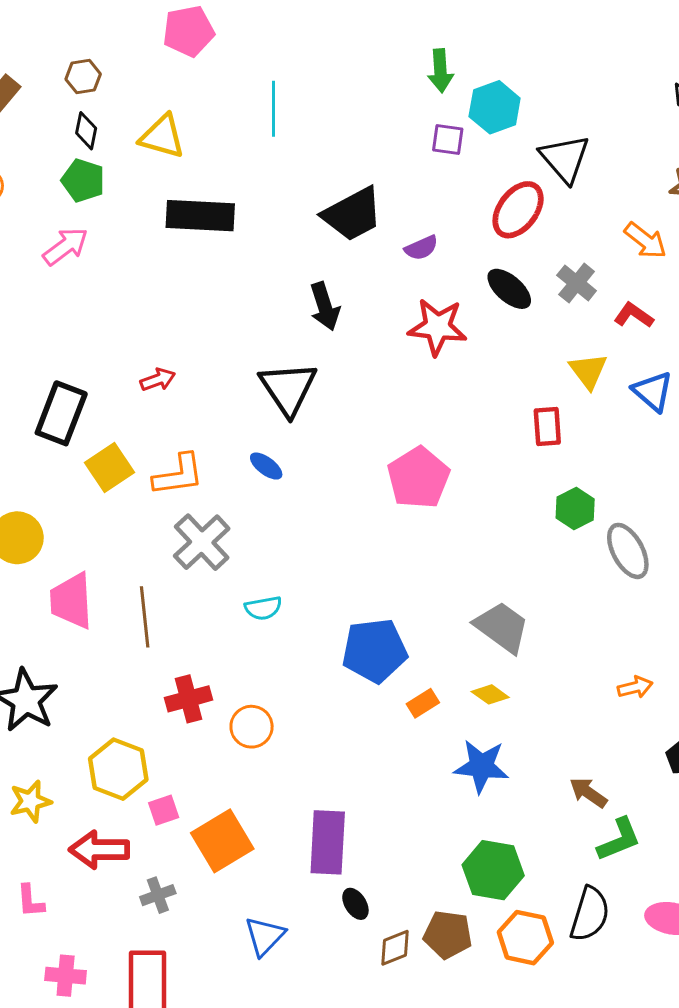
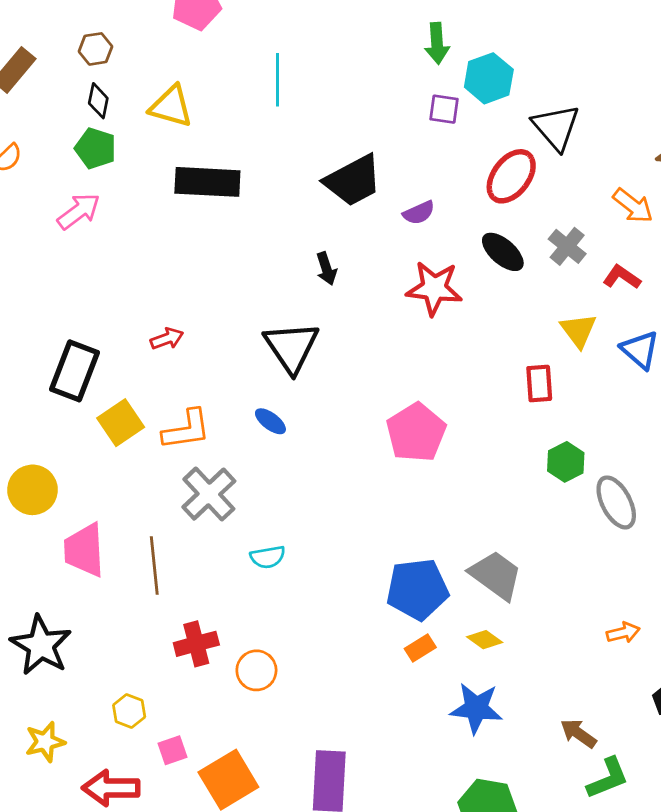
black arrow: (325, 306) -> (326, 269), size x0.7
blue pentagon: (375, 651) -> (417, 589), moved
yellow hexagon: (118, 769) -> (129, 711), size x0.6

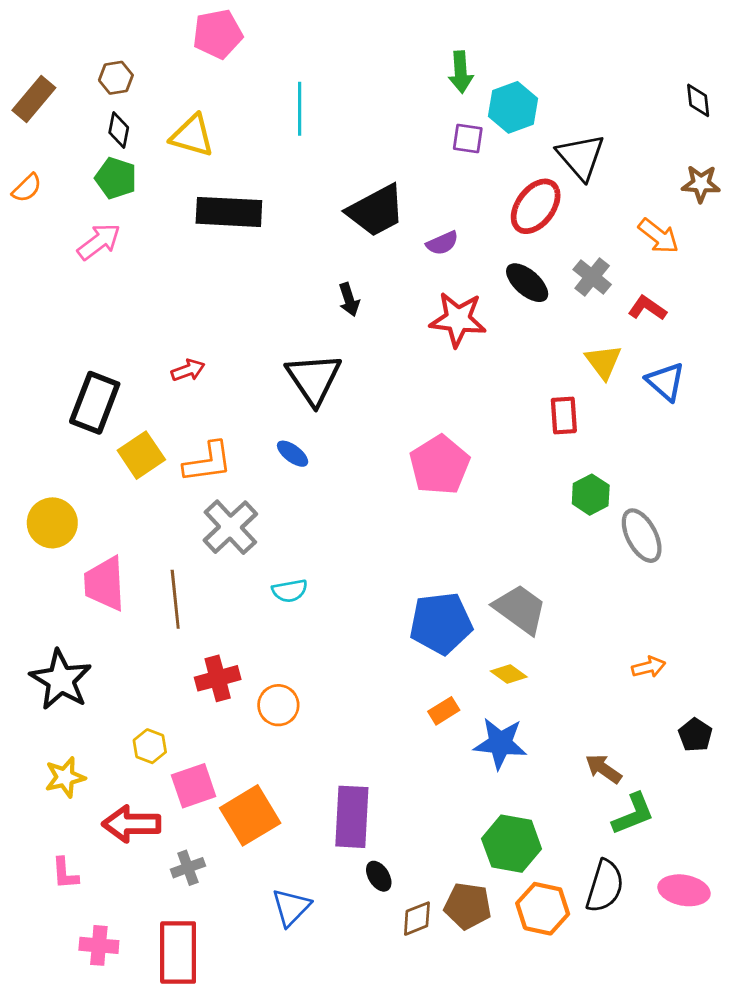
orange rectangle: (420, 648) -> (444, 711), moved
pink square: (172, 750) -> (194, 786), size x1.5

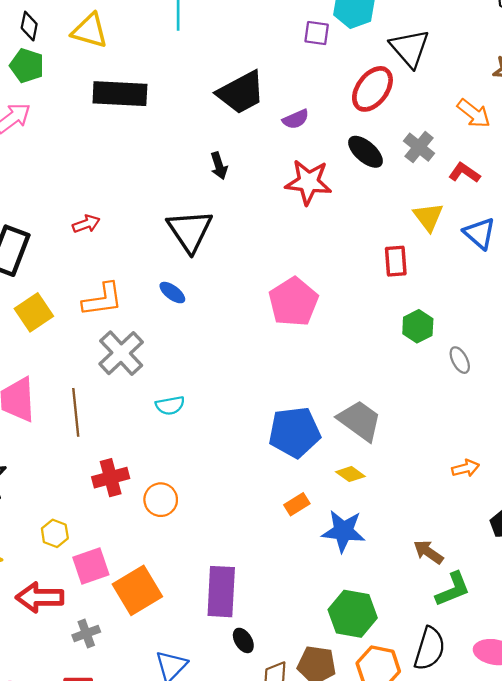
yellow square: (141, 455) -> (34, 312), moved
gray ellipse: (642, 536) -> (460, 360), size x0.6

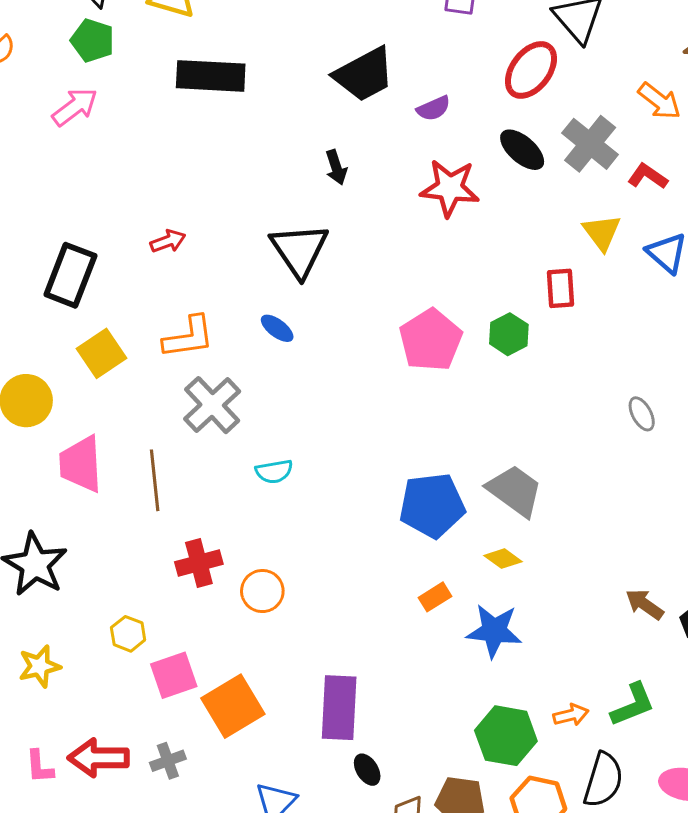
gray cross: (419, 147) -> (590, 144), size x1.4
green hexagon: (418, 326) -> (509, 334), moved
orange arrow: (466, 468) -> (571, 715), moved
brown arrow: (428, 552) -> (645, 604), moved
red arrow: (40, 597) -> (99, 758), moved

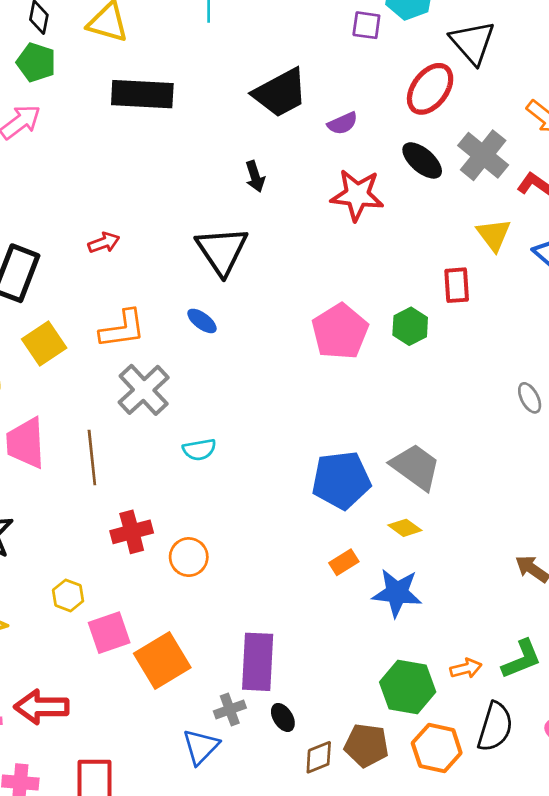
gray cross: (168, 761) -> (230, 710), moved

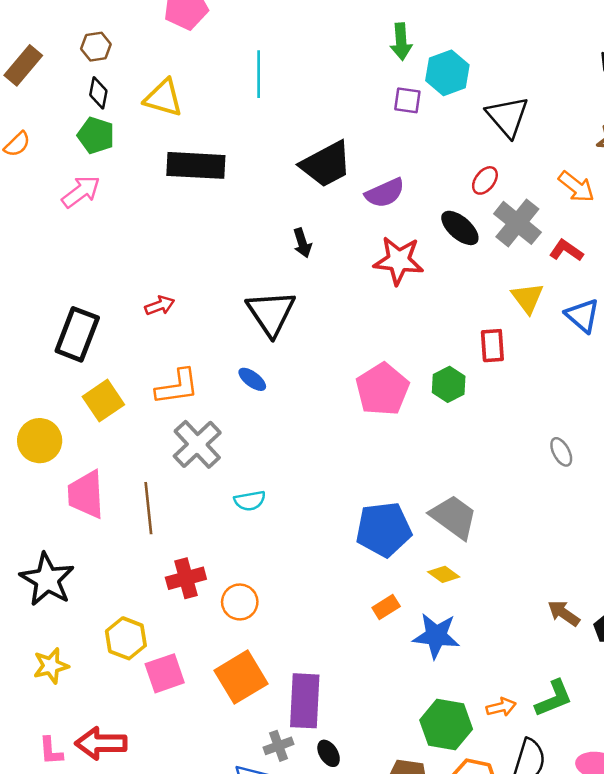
red ellipse: (430, 89) -> (485, 180), moved, size x0.6
purple semicircle: (343, 123) -> (385, 193), size x1.4
yellow hexagon: (68, 595) -> (126, 638), size x1.4
orange square: (162, 660) -> (241, 677), moved

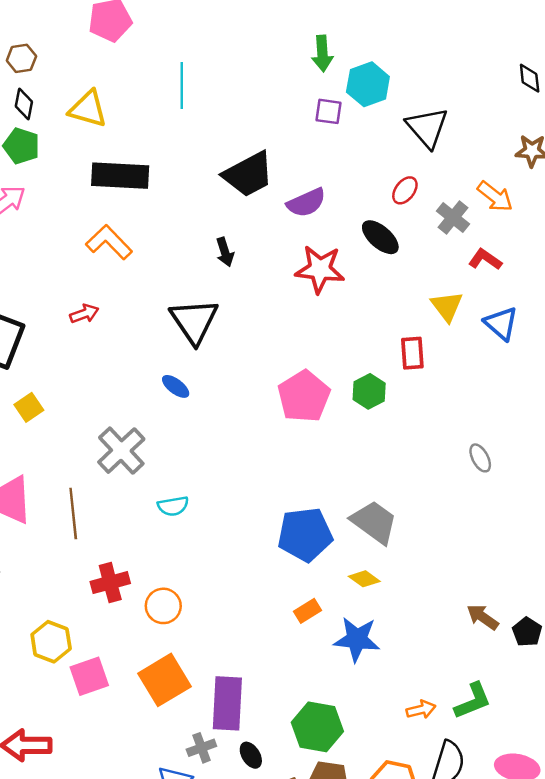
gray cross: (517, 223) -> (453, 217), moved, size x0.7
orange L-shape: (177, 387) -> (109, 242), moved, turned -126
yellow square: (103, 401) -> (29, 407), size x0.7
green hexagon: (446, 725) -> (317, 727), moved

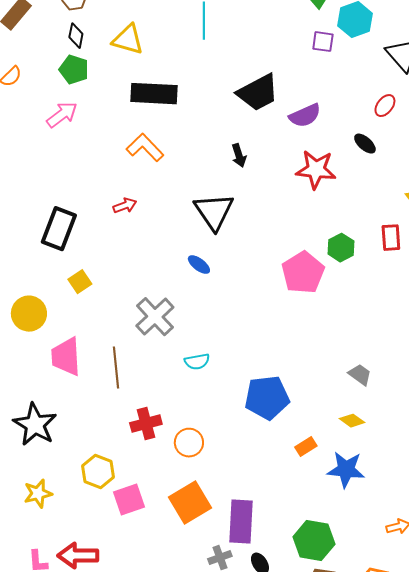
black ellipse: (380, 237) -> (365, 144), size x0.7
green hexagon: (369, 391) -> (341, 248), moved
gray trapezoid: (374, 522) -> (360, 375), size x0.6
blue pentagon: (305, 534) -> (267, 398), moved

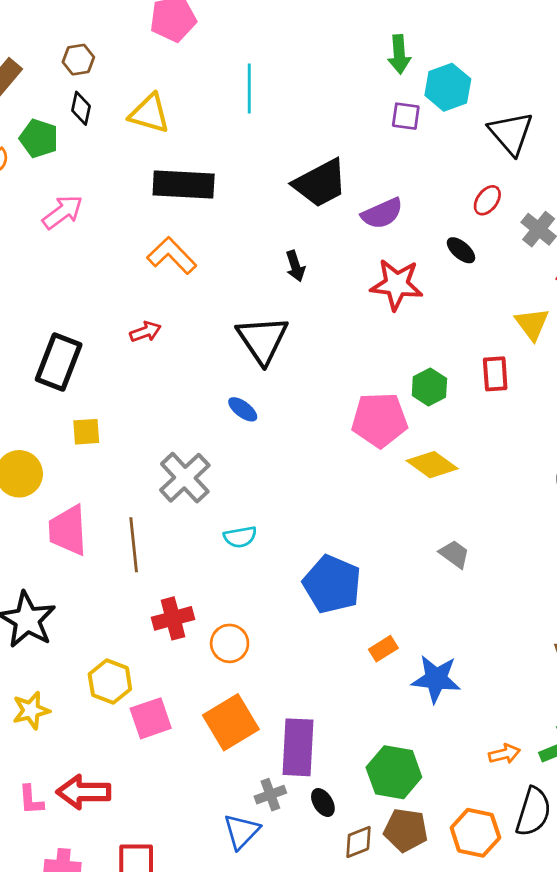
green pentagon: (74, 70) -> (39, 138), moved
pink pentagon: (303, 273) -> (379, 420), turned 30
yellow square: (80, 282) -> (86, 432), turned 30
blue pentagon: (267, 398) -> (332, 584), turned 30
yellow diamond: (352, 421) -> (432, 465), moved, size x1.5

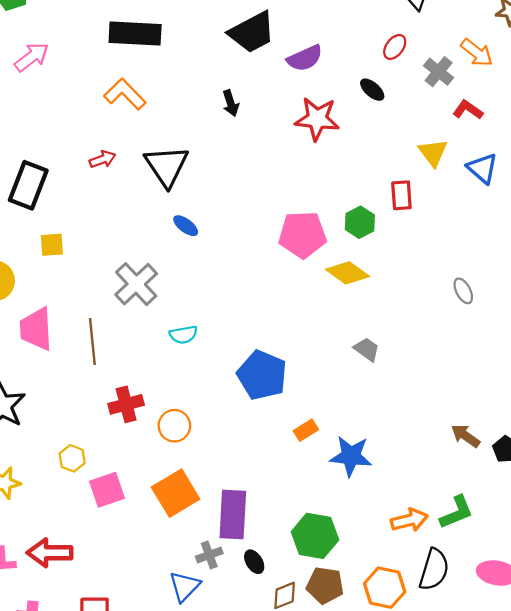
black triangle: (262, 340) -> (167, 166), moved
green hexagon: (429, 387) -> (360, 222), moved
yellow hexagon: (110, 682) -> (72, 458), size x0.7
orange arrow: (504, 754) -> (409, 520), size x1.4

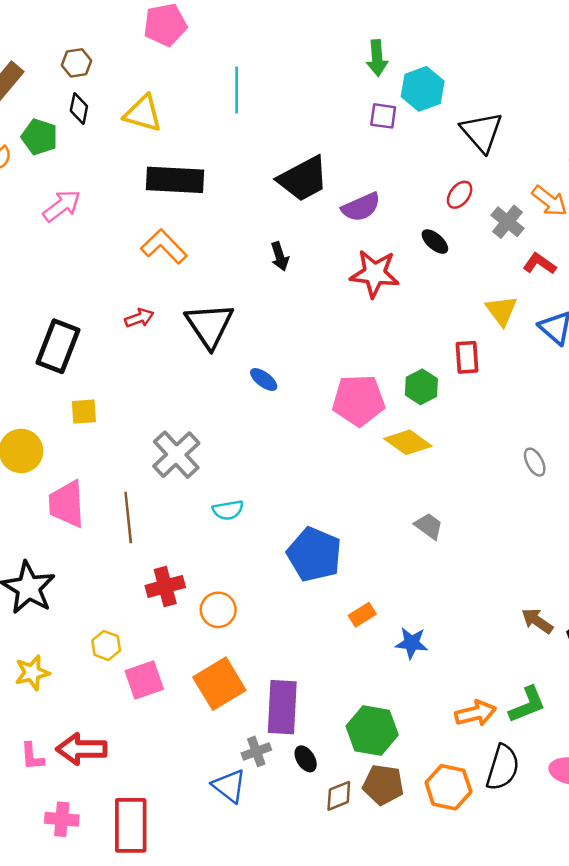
blue ellipse: (186, 226) -> (264, 379), moved
blue star: (351, 456) -> (412, 643), size x0.7
blue triangle: (185, 586) -> (229, 786), turned -36

